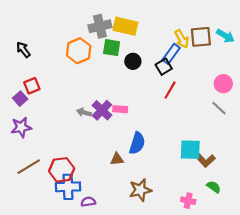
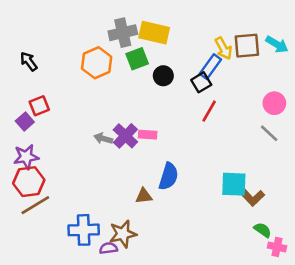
green square: (112, 48) -> (137, 59), turned -30
red hexagon: (62, 170) -> (29, 182), moved
brown star: (140, 190) -> (123, 234), moved
pink cross: (188, 201) -> (277, 247), moved

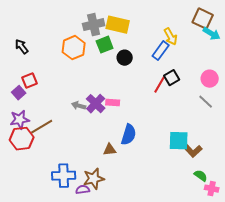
brown square: (247, 46) -> (203, 19), moved, turned 30
black square: (201, 82) -> (172, 78), moved
brown line: (35, 205) -> (42, 127), moved

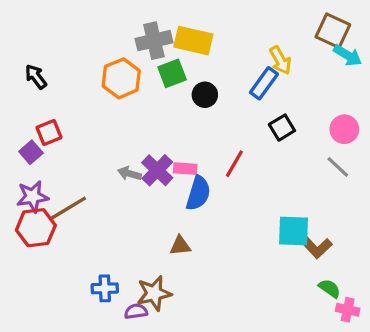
red line: (160, 85) -> (234, 164), moved
blue semicircle: (129, 135) -> (198, 193), moved
blue cross: (64, 176) -> (105, 288), size x0.7

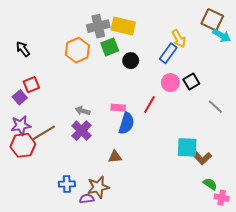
black square: (282, 128) -> (191, 82), moved
pink circle: (344, 129) -> (170, 83), moved
purple cross: (157, 170) -> (82, 131), moved

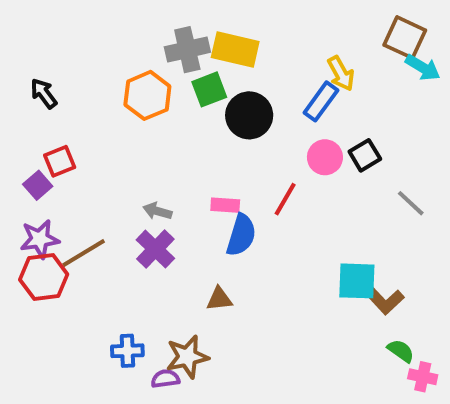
black circle: (131, 61) -> (249, 115), size x1.5

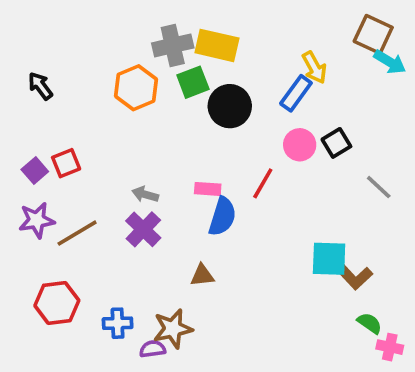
red square: (60, 161) -> (66, 163), moved
red hexagon: (44, 277) -> (57, 303), moved

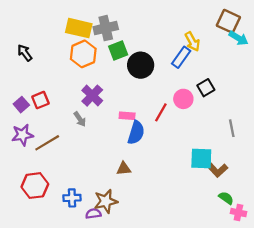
yellow rectangle: (217, 45) -> (79, 28), moved
pink circle: (300, 145) -> (183, 99), moved
gray line: (379, 187) -> (232, 128), moved, turned 36
gray arrow: (145, 194) -> (80, 119), moved, turned -140
purple cross: (143, 229) -> (92, 96), moved

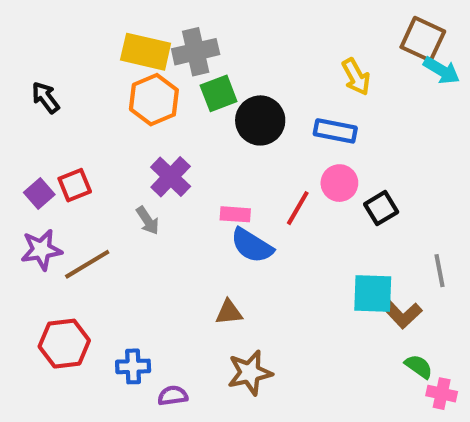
blue rectangle: (181, 57) -> (335, 131), moved, turned 65
black square: (206, 88) -> (381, 208), moved
gray line: (232, 128) -> (439, 271), moved
blue semicircle: (136, 133) -> (252, 246), turned 105
brown star: (106, 201) -> (250, 373), moved

